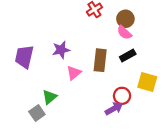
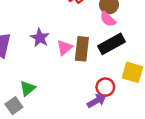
purple star: (61, 50) -> (40, 38), turned -30
black rectangle: (128, 56) -> (111, 44), size x1.5
pink triangle: (74, 73) -> (65, 48), moved

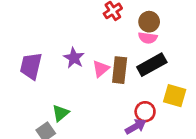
pink semicircle: (108, 19) -> (148, 38), turned -35

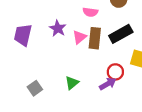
pink semicircle: (148, 38) -> (90, 12), moved
green triangle: (60, 113) -> (72, 83), moved

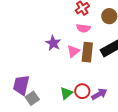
purple trapezoid: (23, 35) -> (21, 85), moved
red circle: (115, 72) -> (82, 91), moved

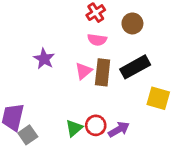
purple star: (53, 43) -> (44, 59), moved

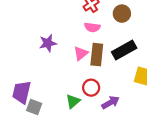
purple star: (44, 59) -> (48, 43), turned 30
red circle: (96, 125) -> (91, 88), moved
gray square: (28, 135) -> (34, 107), turned -35

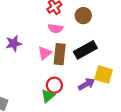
green triangle: (73, 101) -> (48, 96), moved
purple arrow: (110, 102) -> (86, 84), moved

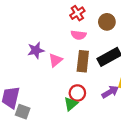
pink triangle: (45, 53) -> (55, 60), moved

